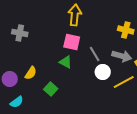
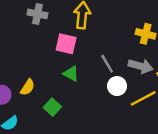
gray cross: (20, 33) -> (37, 14), moved
pink square: (72, 42) -> (66, 44), moved

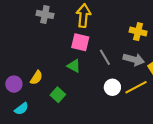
pink square: (66, 44) -> (80, 42), moved
white circle: (117, 86) -> (112, 87), moved

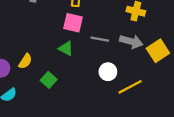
gray line: (105, 57) -> (100, 39), turned -49
yellow line: (136, 87) -> (130, 87), moved

